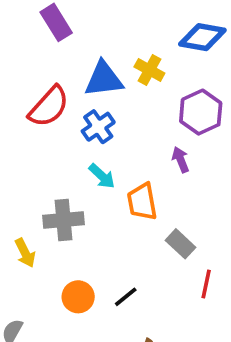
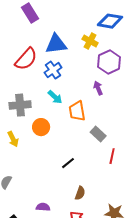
yellow cross: (149, 70) -> (90, 41), moved
gray cross: (63, 220) -> (20, 105), moved
orange circle: (78, 297) -> (41, 127), moved

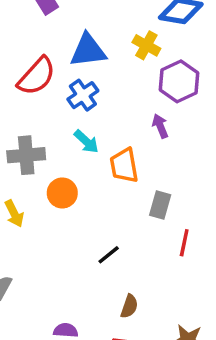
gray rectangle: (98, 134) -> (160, 205), turned 63

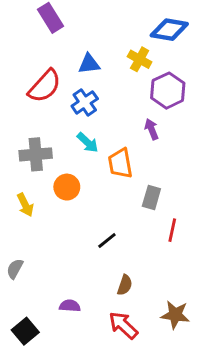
blue triangle: (88, 50) -> (89, 64), size x0.7

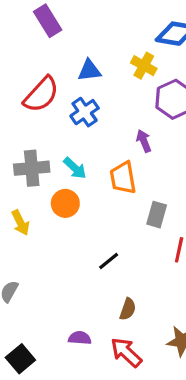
purple arrow: (151, 129) -> (144, 141), moved
cyan arrow: (88, 142) -> (75, 168), moved
purple semicircle: (70, 306) -> (80, 338), moved

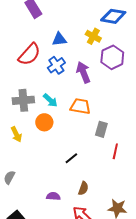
purple arrow: (144, 141) -> (83, 72), moved, size x1.5
orange trapezoid: (123, 178) -> (80, 106), turned 110
purple semicircle: (80, 338) -> (53, 196), moved

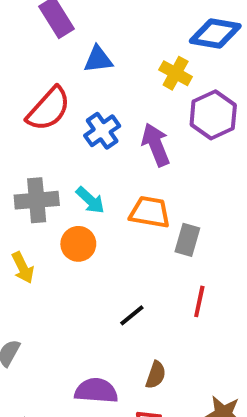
blue triangle: (59, 39) -> (98, 59), moved
gray rectangle: (101, 129) -> (187, 240), moved
red line: (115, 151) -> (199, 301), moved
purple semicircle: (53, 196) -> (96, 391), size x1.5

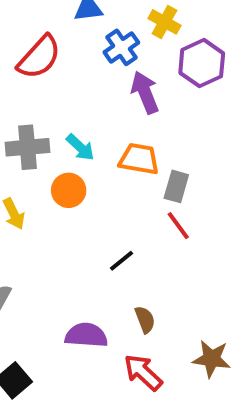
blue cross: (102, 131) -> (121, 47), moved
red line: (199, 301) -> (178, 226), moved, turned -48
brown semicircle: (156, 375) -> (145, 320), turned -40

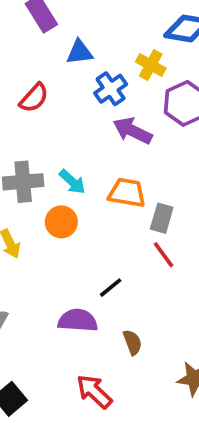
red semicircle: (39, 57) -> (34, 98), size x0.7
purple arrow: (145, 92) -> (132, 131), turned -42
purple semicircle: (86, 335) -> (78, 320), moved
red arrow: (143, 372) -> (94, 392), moved

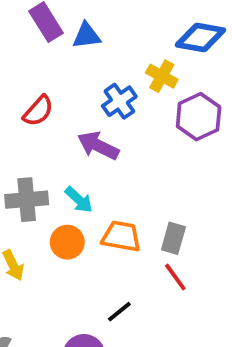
blue triangle: (80, 52) -> (87, 36), moved
purple arrow: (132, 131) -> (98, 146), moved
orange trapezoid: (127, 193) -> (121, 236), moved

